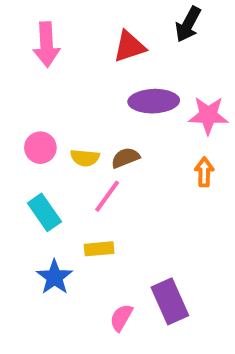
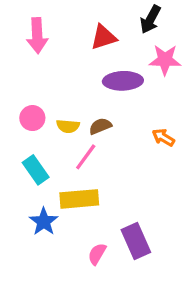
pink star: (208, 115) -> (165, 60), moved
orange arrow: (204, 172) -> (163, 137), turned -60
yellow rectangle: (99, 249) -> (79, 199), size x1.6

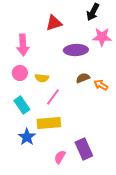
pink arrow: (37, 36) -> (23, 45), moved
red triangle: (104, 37) -> (54, 23), moved
brown semicircle: (100, 126) -> (83, 78), moved

